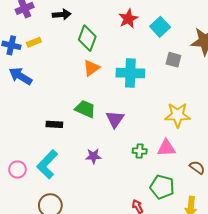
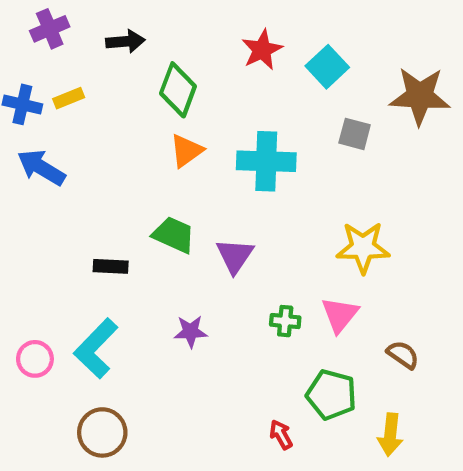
pink triangle: (166, 148) -> (340, 315), turned -48

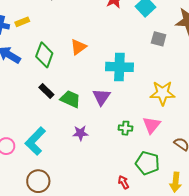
green diamond: (178, 90) -> (44, 55), moved
cyan cross: (266, 161) -> (119, 67), moved
green trapezoid: (174, 235) -> (70, 99), moved
black rectangle: (111, 266) -> (46, 91), moved, turned 42

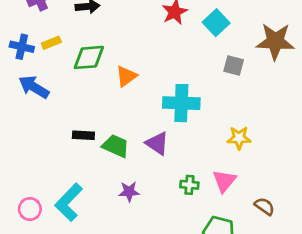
green diamond: (44, 55) -> (89, 57), moved, turned 65
black rectangle: (46, 91) -> (83, 135), turned -42
yellow star: (163, 93) -> (239, 138), size x0.7
purple triangle: (101, 97) -> (157, 143), turned -30

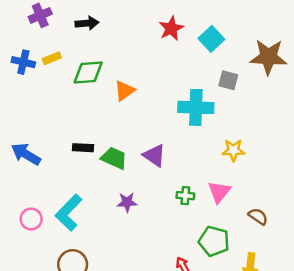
blue arrow: (34, 87) -> (26, 154), moved
cyan cross: (181, 103) -> (196, 107), moved

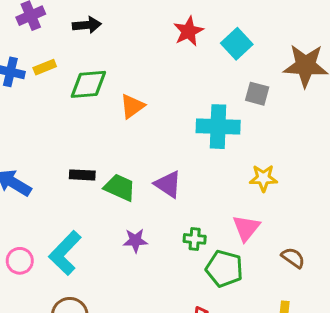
green cross: (185, 196) -> (195, 239), moved
green pentagon: (214, 241) -> (224, 269), moved

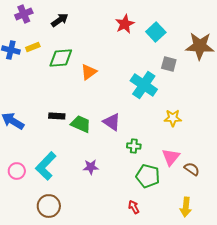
black arrow: (87, 25) -> (60, 20), turned -30
cyan cross: (218, 127) -> (144, 85), turned 32
pink triangle: (246, 228) -> (171, 157), moved
green cross: (195, 239) -> (134, 146), moved
purple star: (135, 241) -> (91, 167), moved

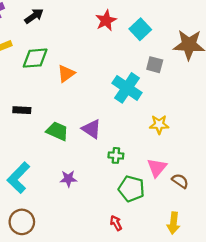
black rectangle: (57, 116) -> (22, 110), moved

